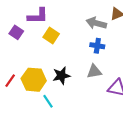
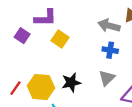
gray triangle: (94, 71) -> (107, 78), turned -35

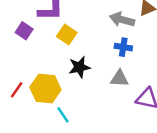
gray triangle: (107, 78) -> (120, 78), turned 48
black star: (71, 83) -> (79, 67), moved

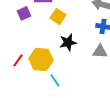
purple square: (24, 31) -> (24, 13), turned 32

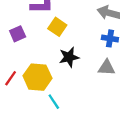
purple square: (24, 13) -> (18, 34), moved

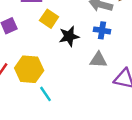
black star: (69, 57) -> (69, 36), moved

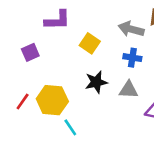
yellow square: (49, 19) -> (90, 43), moved
black star: (69, 36) -> (96, 82), moved

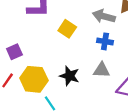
purple square: (30, 52) -> (14, 52), moved
black star: (96, 82) -> (69, 76), moved, turned 30

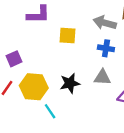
yellow square: (67, 29) -> (67, 36), turned -30
black star: (69, 76) -> (70, 83), turned -30

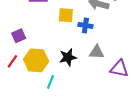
blue cross: (106, 48) -> (85, 25), moved
cyan line: (50, 111) -> (50, 82), turned 56

